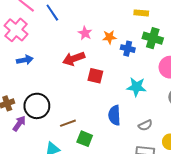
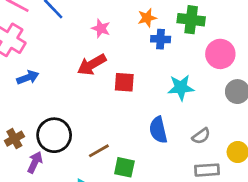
orange star: (109, 37) -> (147, 18), moved

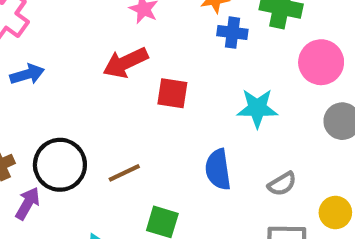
brown line: (99, 151) -> (124, 173), moved

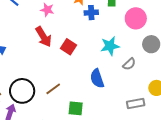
red arrow: (125, 63) -> (44, 37), turned -85
red square: (172, 93) -> (69, 47), turned 35
gray semicircle: (282, 184) -> (129, 64), moved

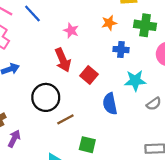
blue cross: (91, 13) -> (121, 50), moved
blue semicircle: (97, 79) -> (110, 104), moved
black circle: (22, 91) -> (46, 97), moved

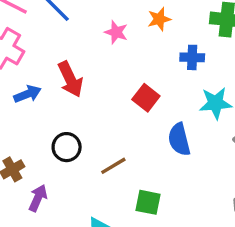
orange star: (109, 23) -> (159, 19), moved
red arrow: (63, 60) -> (70, 79), moved
black circle: (46, 97) -> (67, 147), moved, size x0.7

